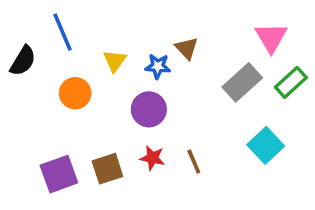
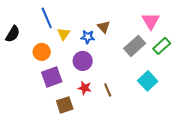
blue line: (63, 32) -> (47, 18), moved
brown square: (107, 169) -> (65, 105), moved
purple square: (59, 174) -> (52, 77), moved

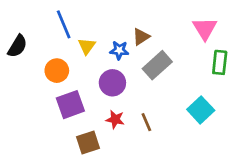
brown triangle: (104, 27) -> (141, 37), turned 40
gray rectangle: (135, 46) -> (157, 65), moved
green rectangle: (162, 46) -> (220, 62), turned -42

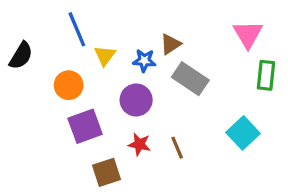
gray rectangle: (157, 65) -> (190, 79), turned 76

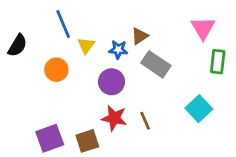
purple square: (85, 126) -> (50, 138), moved
red star: (139, 144) -> (114, 118), size x1.4

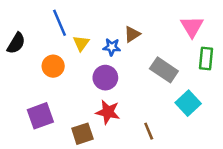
gray rectangle: (156, 64) -> (164, 70), moved
brown line: (145, 121) -> (149, 131), moved
purple square: (50, 138) -> (40, 116), moved

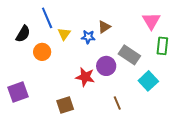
black semicircle: (16, 43) -> (23, 34), moved
purple circle: (105, 78) -> (106, 66), moved
red star: (108, 112) -> (85, 77), moved
purple square: (40, 116) -> (18, 92), moved

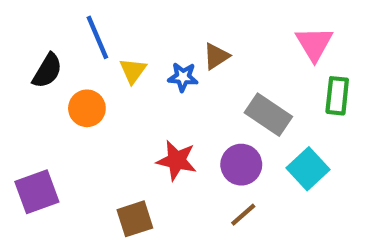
purple circle: (106, 66) -> (241, 165), moved
brown line: (117, 103) -> (243, 215), turned 72

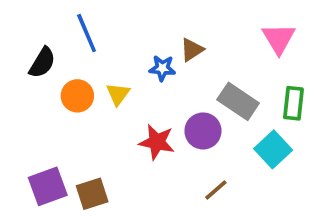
yellow triangle: (133, 71) -> (118, 94), moved
green rectangle: (337, 96) -> (293, 103), moved
purple circle: (241, 165) -> (203, 131), moved
purple square: (37, 192) -> (48, 186), moved
brown square: (135, 219) -> (92, 194), moved

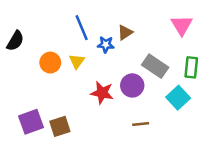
blue line: (87, 33) -> (82, 28), moved
black semicircle: (42, 63) -> (15, 41), moved
brown line: (216, 190) -> (141, 124), turned 35

